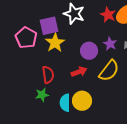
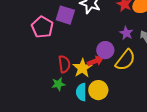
purple square: (49, 26) -> (65, 15), turned 30
yellow star: (55, 43) -> (82, 68), moved
purple circle: (89, 51) -> (105, 50), moved

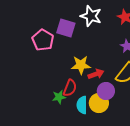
purple circle: (105, 50) -> (106, 91), moved
red semicircle: (64, 64) -> (70, 88), moved, turned 30
yellow star: (82, 68) -> (81, 65), moved, turned 30

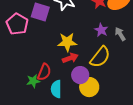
yellow star: (81, 65) -> (67, 42), moved
yellow circle: (99, 103) -> (89, 87), moved

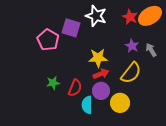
purple circle: (80, 75) -> (101, 91), moved
green star: (33, 81) -> (53, 83), moved

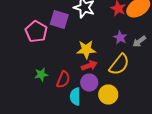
gray arrow: (151, 50) -> (139, 42), turned -96

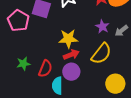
yellow circle: (108, 95) -> (115, 84), moved

